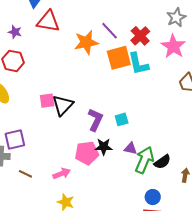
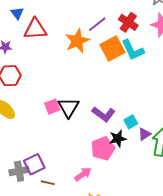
purple line: (110, 31) -> (97, 24), turned -72
cyan square: (122, 119) -> (131, 122), moved
purple L-shape: (95, 120) -> (104, 114), turned 115
purple square: (15, 140) -> (34, 164), moved
purple triangle: (131, 148) -> (144, 134), turned -32

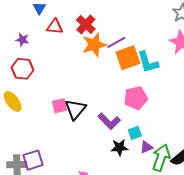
red cross: (128, 22) -> (86, 24), moved
purple line: (97, 24) -> (116, 42), moved
red triangle: (35, 29) -> (55, 27), size x0.7
pink pentagon: (103, 149) -> (136, 98), moved

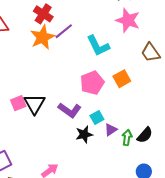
red cross: (86, 24) -> (43, 14), moved
orange square: (128, 58) -> (122, 79), moved, size x0.7
green arrow: (161, 158) -> (127, 138), size x0.6

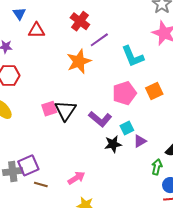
orange star: (42, 37) -> (79, 61), moved
green arrow: (127, 138) -> (157, 167), moved

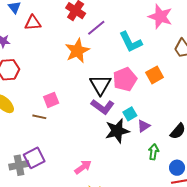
black triangle: (65, 110) -> (100, 85), moved
black star: (113, 144) -> (117, 131), size x1.4
green arrow: (157, 167) -> (154, 152), moved
brown line: (41, 184) -> (39, 117), moved

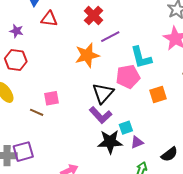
pink pentagon: (125, 79) -> (128, 77), moved

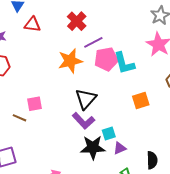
pink pentagon: (128, 77) -> (106, 59), moved
black semicircle: (169, 154) -> (152, 160), turned -54

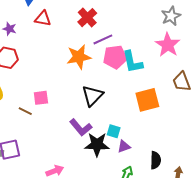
orange square: (141, 100) -> (147, 100), size x1.4
purple L-shape: (83, 121) -> (81, 128), moved
cyan square: (109, 133) -> (114, 131), turned 32

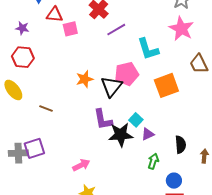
orange star: (79, 57) -> (85, 79), moved, size x0.7
pink pentagon: (115, 57) -> (127, 74), moved
pink square: (41, 98) -> (70, 29), moved
purple L-shape: (81, 128) -> (103, 119), turned 35
cyan square: (114, 131) -> (136, 120), turned 32

